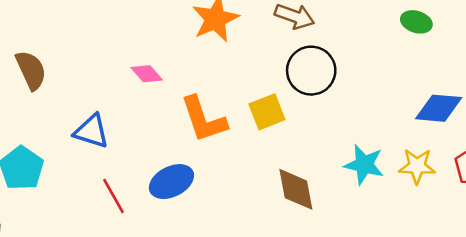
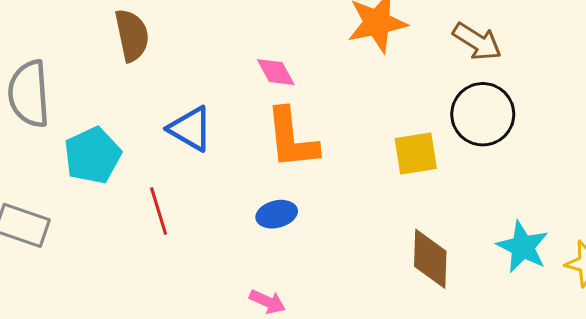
orange L-shape: (204, 119) -> (292, 139), moved
blue ellipse: (171, 182) -> (277, 214), size x0.7
red line: (113, 196) -> (159, 211), moved

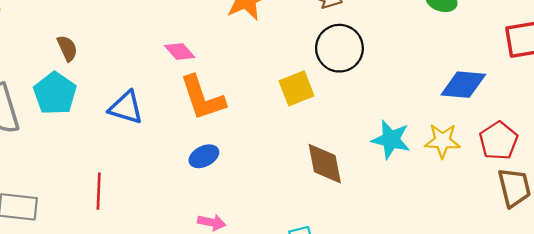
brown semicircle: (132, 35) -> (67, 48), size x0.7
cyan pentagon: (93, 155) -> (55, 93), moved
red line: (159, 211) -> (99, 191), moved, turned 32

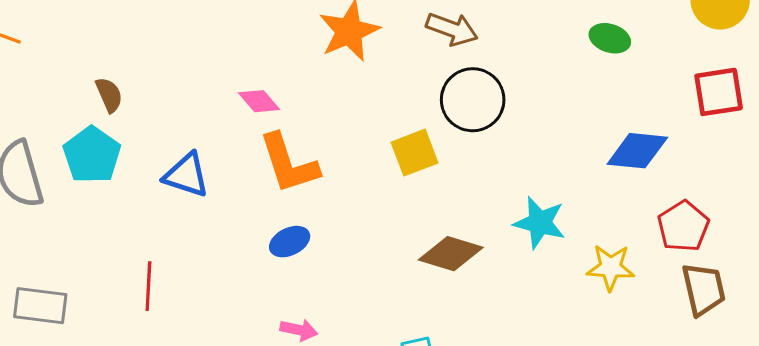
yellow star: (442, 141) -> (611, 267), moved
brown diamond: (325, 164) -> (451, 254), turned -63

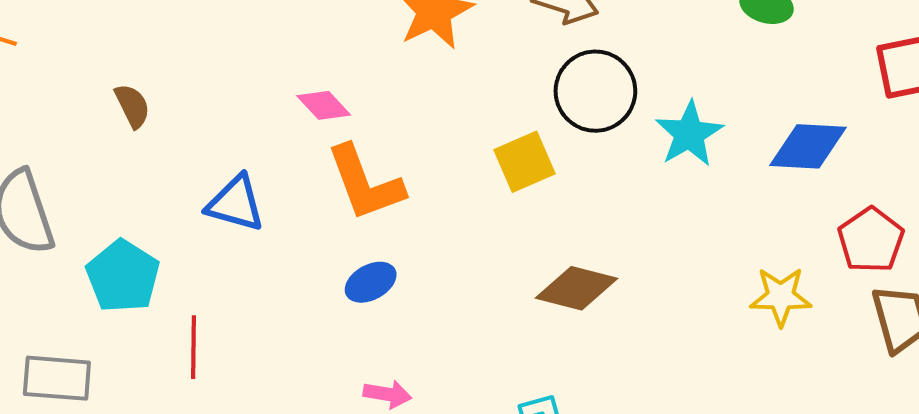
cyan pentagon: (92, 155) -> (123, 276), moved
cyan star: (540, 223) -> (689, 134), moved, turned 30

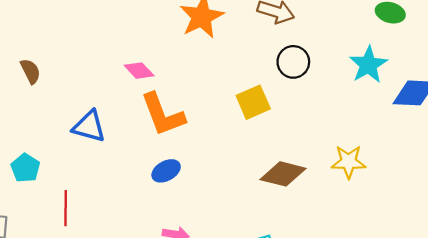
black circle: (595, 91) -> (293, 62), size x0.7
cyan star: (689, 134) -> (368, 65), moved
cyan pentagon: (123, 276) -> (25, 168), size x0.7
yellow star: (781, 297) -> (349, 162), moved

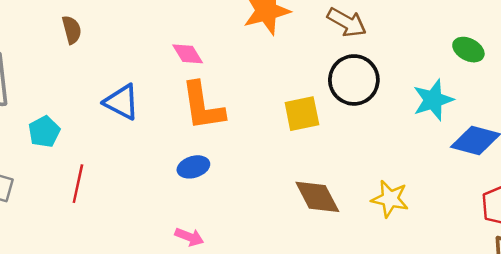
black circle: (293, 62) -> (354, 80), size x1.4
brown diamond: (283, 174) -> (317, 197), turned 36

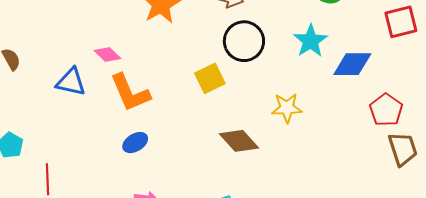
blue triangle: (122, 102) -> (71, 82), moved
yellow star: (390, 199) -> (287, 108), moved

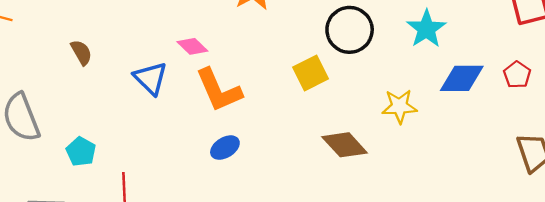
blue diamond: (352, 64) -> (462, 78), moved
blue triangle: (71, 82) -> (150, 78), turned 32
red pentagon: (386, 110) -> (517, 75), moved, size x0.7

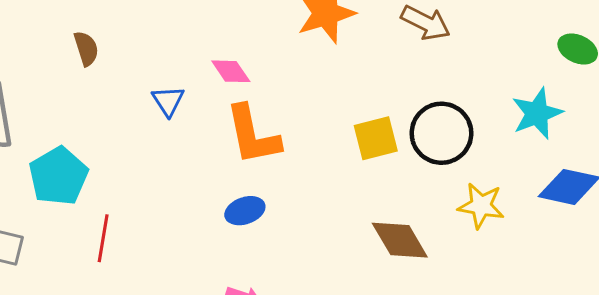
black circle: (350, 30) -> (441, 133), moved
blue triangle: (150, 78) -> (168, 101), size x0.7
cyan pentagon: (81, 152) -> (58, 176), size x1.5

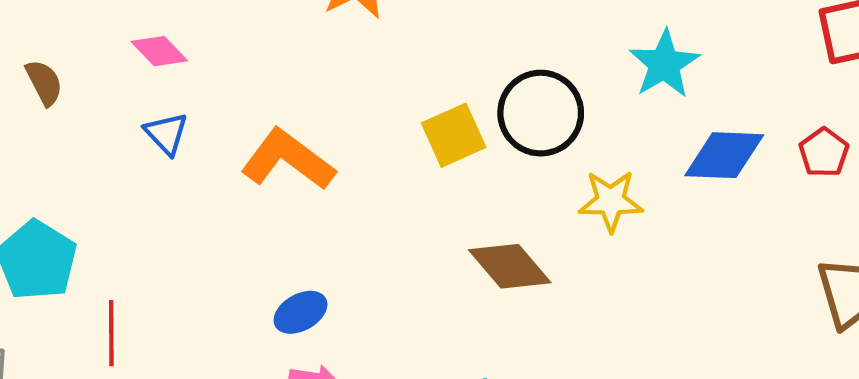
pink diamond: (231, 71) -> (159, 51), moved
orange L-shape: (253, 135) -> (288, 160), turned 148
blue ellipse: (245, 211) -> (300, 312), moved

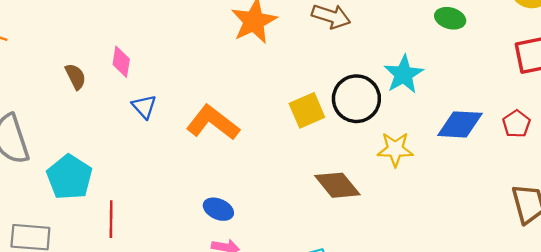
pink diamond: (159, 51) -> (121, 62), moved, turned 52
cyan star: (664, 64) -> (404, 74), moved
blue ellipse: (300, 312) -> (218, 209), turned 52

